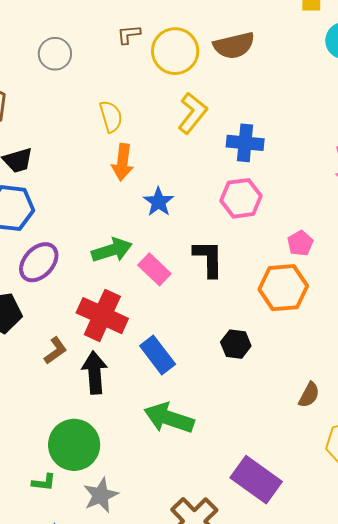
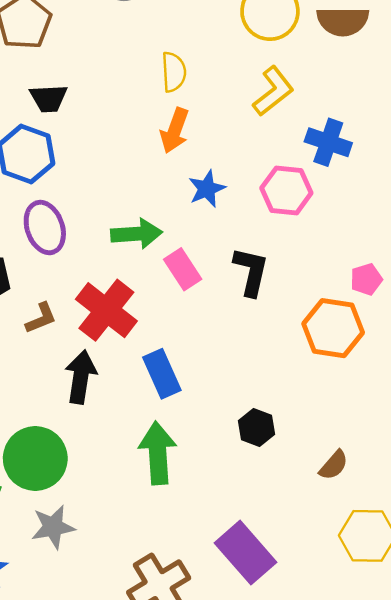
pink hexagon: (241, 198) -> (286, 190), moved
purple ellipse: (39, 262) -> (45, 228), turned -75
black hexagon: (236, 344) -> (257, 428), moved
brown L-shape: (55, 351) -> (41, 318), moved
green arrow: (169, 418) -> (158, 453), turned 54

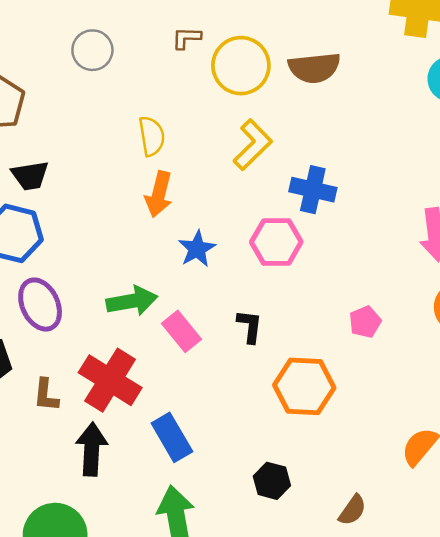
black L-shape: (251, 271) -> (250, 326), size x0.7
brown L-shape: (41, 318) -> (46, 395), turned 124
orange hexagon: (333, 328) -> (304, 386), moved

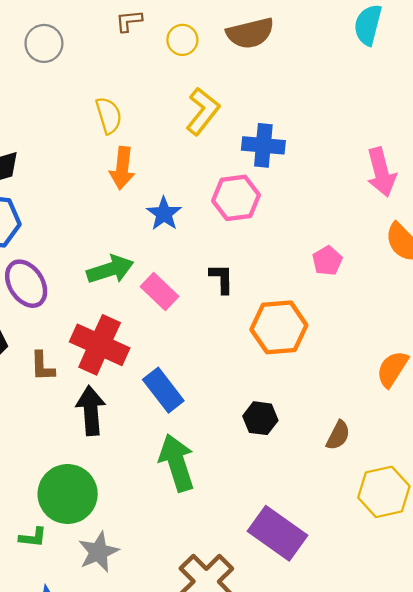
yellow circle: (241, 66) -> (182, 40), size x0.6

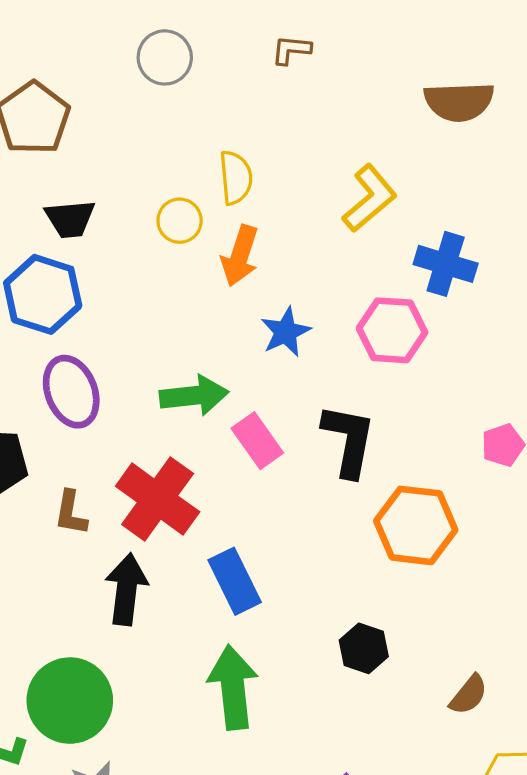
yellow circle: (182, 40) -> (180, 221), moved
black L-shape: (222, 279) -> (349, 440), size x1.6

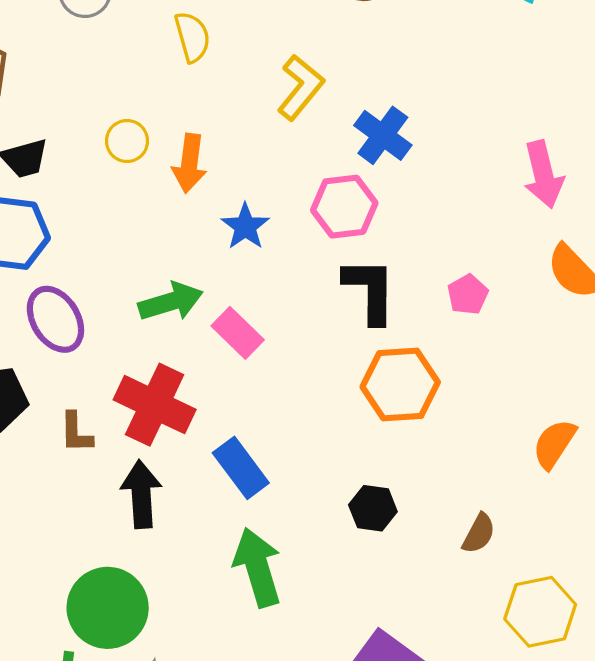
yellow semicircle: (236, 178) -> (192, 37), moved
blue cross: (446, 264) -> (383, 135), turned 30
black L-shape: (349, 440) -> (370, 290), moved

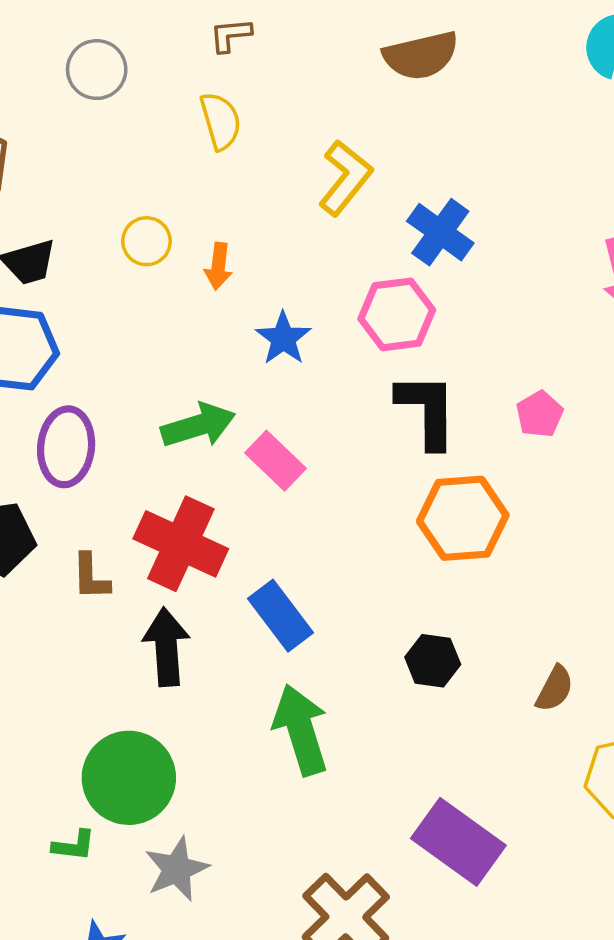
orange arrow: (189, 163) -> (218, 266), size x0.7
purple ellipse: (55, 319) -> (66, 447), turned 38

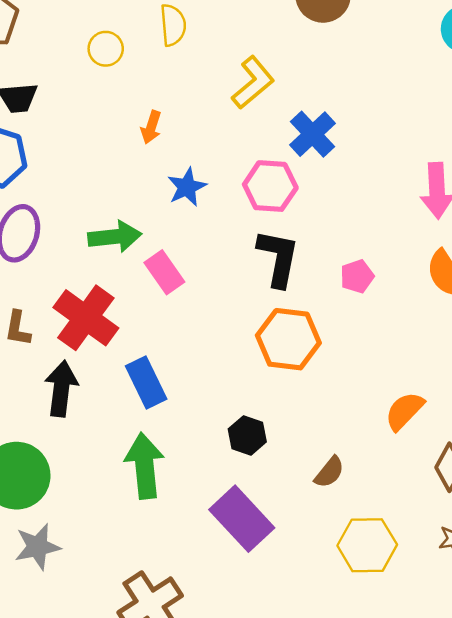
yellow circle: (146, 241) -> (106, 49), moved
purple rectangle: (458, 842) -> (242, 519), moved

